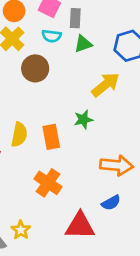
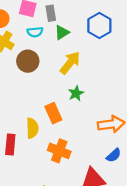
yellow arrow: (105, 85) -> (70, 63), moved
yellow semicircle: (19, 135) -> (32, 128), moved

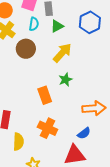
cyan semicircle: (35, 32) -> (34, 24), turned -80
yellow semicircle: (32, 128) -> (18, 142), moved
blue semicircle: (114, 155) -> (84, 133), moved

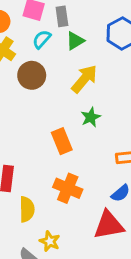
cyan semicircle: (34, 24) -> (42, 39), turned -144

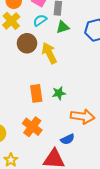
yellow arrow: (84, 79) -> (49, 53), moved, turned -80
green star: (91, 117) -> (59, 93), moved

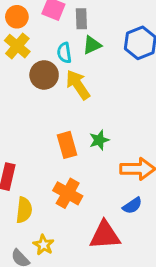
cyan semicircle: (40, 20) -> (64, 53), moved, turned -56
blue semicircle: (68, 139) -> (132, 206), moved

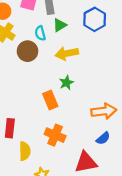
yellow arrow: (78, 85) -> (67, 53), moved, turned -60
green star: (99, 140) -> (66, 83), moved

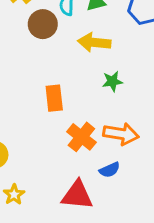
green star: (66, 83) -> (112, 81), moved
orange cross: (55, 135) -> (81, 137), moved

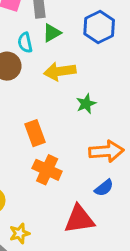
orange cross: (81, 137) -> (47, 170), moved
yellow star: (14, 195) -> (20, 233), turned 30

